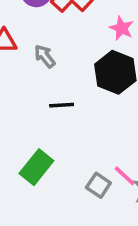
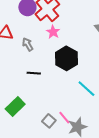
pink star: (122, 28) -> (53, 32), moved

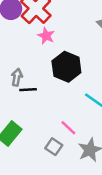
gray arrow: (28, 44) -> (17, 77), moved, turned 48
pink line: (64, 118) -> (68, 128), moved

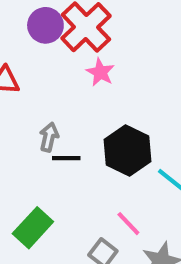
black hexagon: (66, 67) -> (127, 151), moved

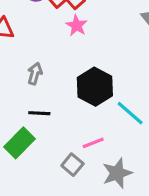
black line: (66, 158) -> (39, 113), moved
pink line: (128, 224) -> (93, 143), turned -70

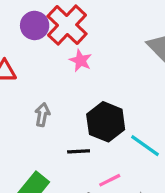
black line: (39, 113) -> (79, 151), moved

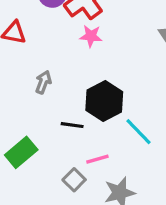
pink star: (81, 61) -> (91, 36), turned -30

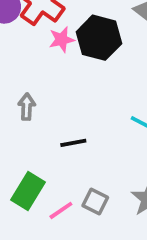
black hexagon: (104, 101) -> (99, 38), moved
pink line: (97, 159) -> (61, 210), moved

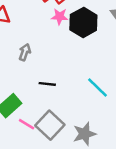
gray square: (95, 202) -> (50, 125), size x1.6
pink line: (61, 210) -> (27, 124), turned 49

